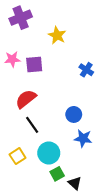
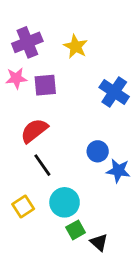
purple cross: (21, 18) -> (27, 42), moved
blue cross: (86, 70) -> (114, 92), size x1.5
blue star: (83, 138) -> (118, 171), moved

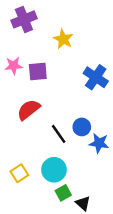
purple cross: (27, 42) -> (24, 19), moved
black line: (42, 165) -> (59, 134), moved

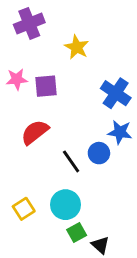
blue star: (99, 143) -> (120, 132), moved

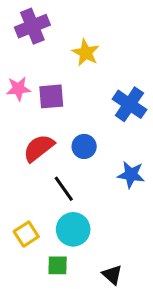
blue star: (120, 132) -> (131, 175), moved
blue circle: (99, 153) -> (84, 146), moved
black line: (71, 161) -> (64, 189), moved
green square: (77, 233) -> (58, 265), moved, turned 30

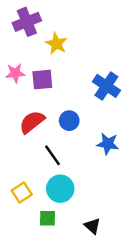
yellow star: (86, 53) -> (56, 44), moved

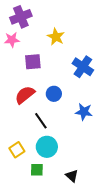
yellow star: (56, 44) -> (56, 37), moved
pink star: (15, 73) -> (12, 40), moved

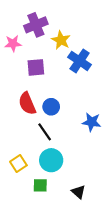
purple cross: (21, 17) -> (36, 25), moved
blue cross: (83, 67) -> (80, 61), moved
blue circle: (54, 94) -> (51, 107), moved
red semicircle: (25, 95) -> (27, 103), turned -75

